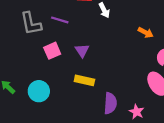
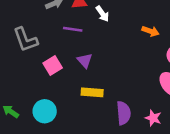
purple line: (60, 20) -> (73, 29), moved

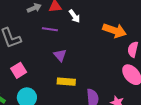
orange arrow: (150, 31) -> (114, 30), size x1.6
pink square: (53, 65) -> (19, 70), moved

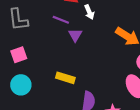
purple triangle: (60, 55) -> (75, 35), moved

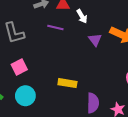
purple triangle: (75, 35) -> (95, 40), moved

